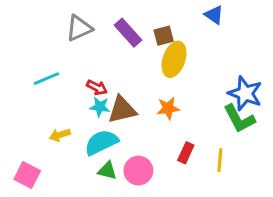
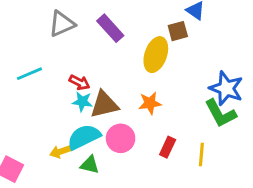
brown square: (164, 36) -> (178, 31), moved
yellow arrow: (60, 135) -> (60, 152), moved
pink circle: (138, 171) -> (121, 138), moved

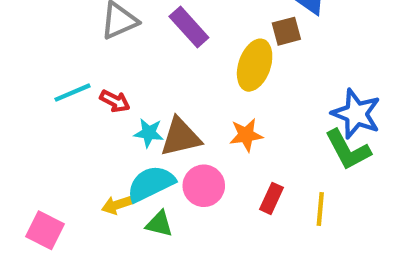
red arrow: (79, 83) -> (115, 101), moved

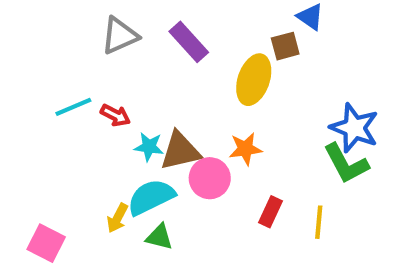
pink circle: (204, 186) -> (210, 178), moved
yellow arrow: (117, 205) -> (117, 218), turned -44

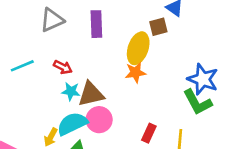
purple rectangle: (189, 42) -> (96, 24), turned 40
red arrow: (115, 115) -> (63, 67), moved
orange star: (245, 149) -> (135, 73), moved
pink circle: (210, 178) -> (99, 120), moved

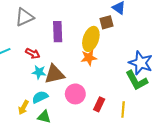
purple rectangle: (96, 24) -> (58, 32), moved
pink circle: (99, 120) -> (75, 94), moved
cyan semicircle: (72, 124) -> (40, 97), size x0.7

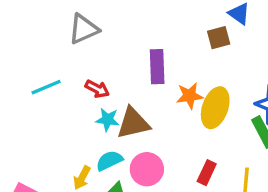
purple rectangle: (58, 32) -> (157, 67), moved
yellow ellipse: (91, 39) -> (215, 108), moved
pink circle: (75, 94) -> (147, 169), moved

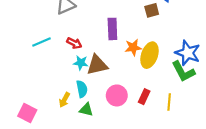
cyan semicircle: (109, 161) -> (82, 89), turned 105
pink circle: (147, 169) -> (117, 95), moved

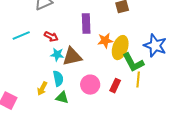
green L-shape: (183, 71) -> (133, 63), moved
yellow line: (169, 102) -> (138, 80), moved

